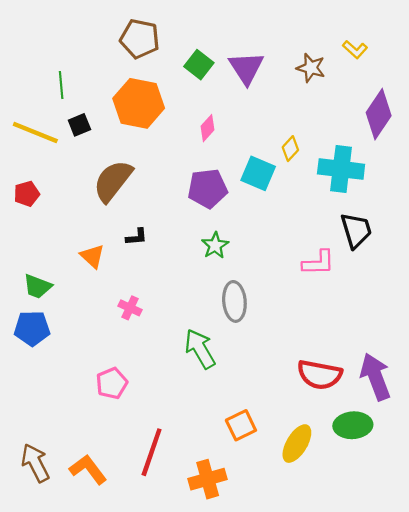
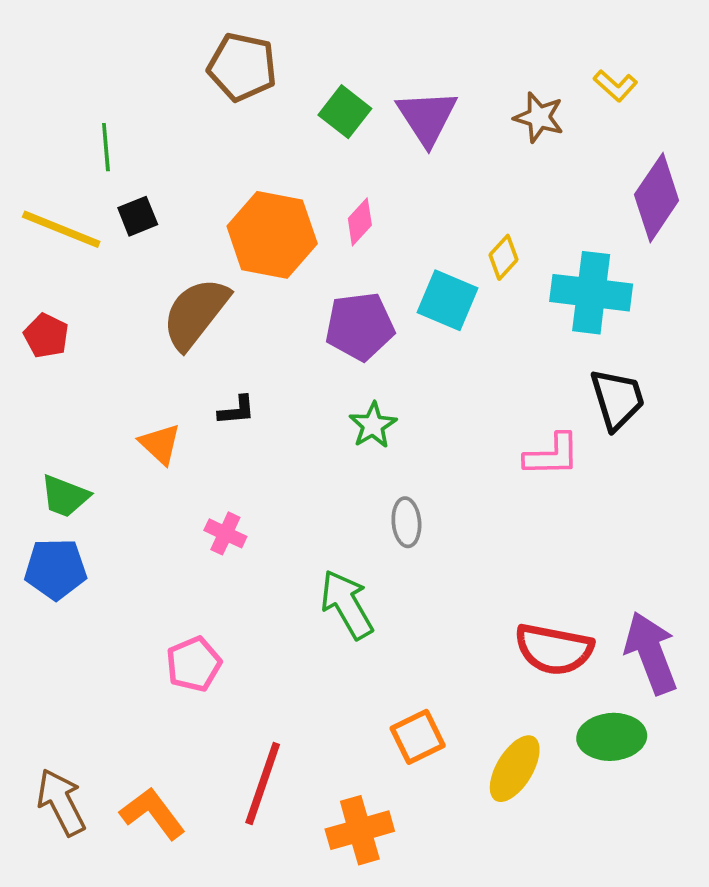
orange hexagon: (139, 103) -> (272, 235), moved
red pentagon: (27, 194) -> (46, 336), turned -30
gray ellipse: (234, 301) -> (406, 522), size x0.7

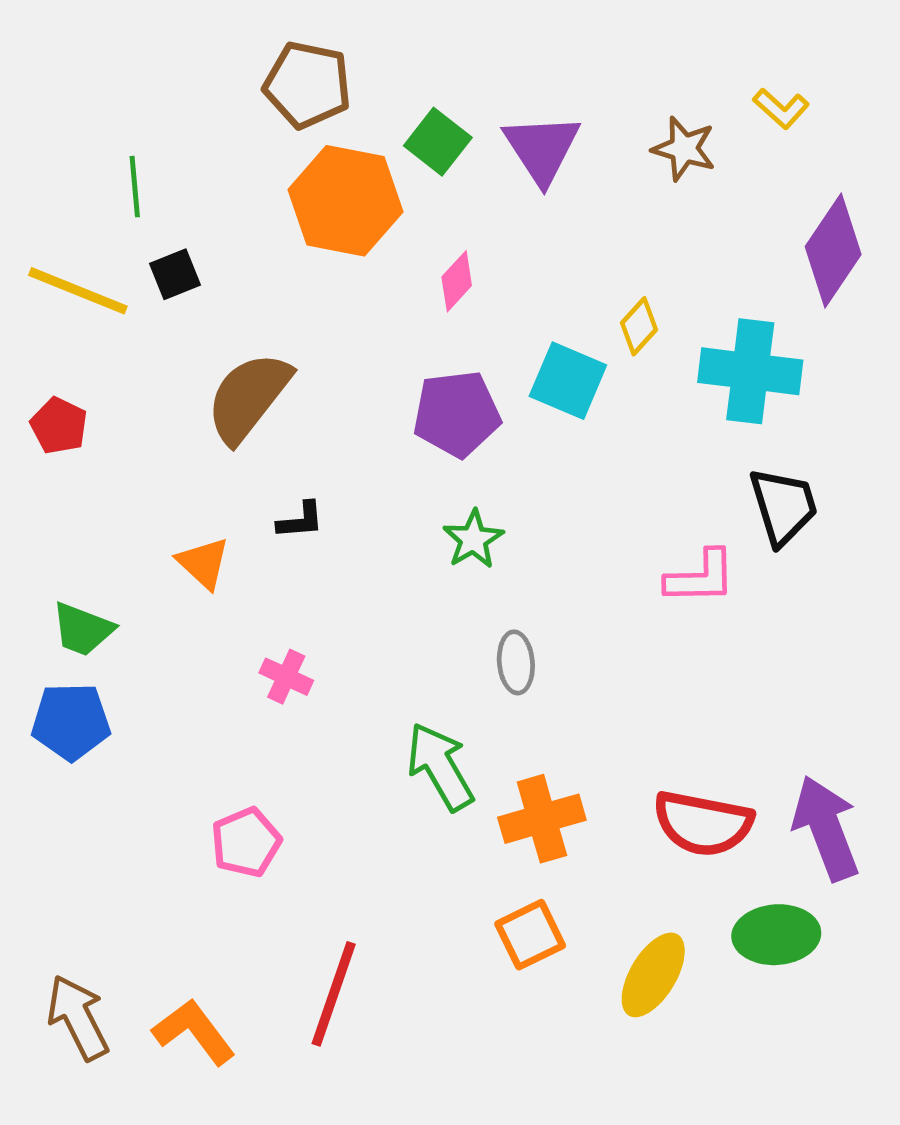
orange hexagon: (272, 235) -> (345, 201), moved
orange cross: (360, 830) -> (542, 819), moved

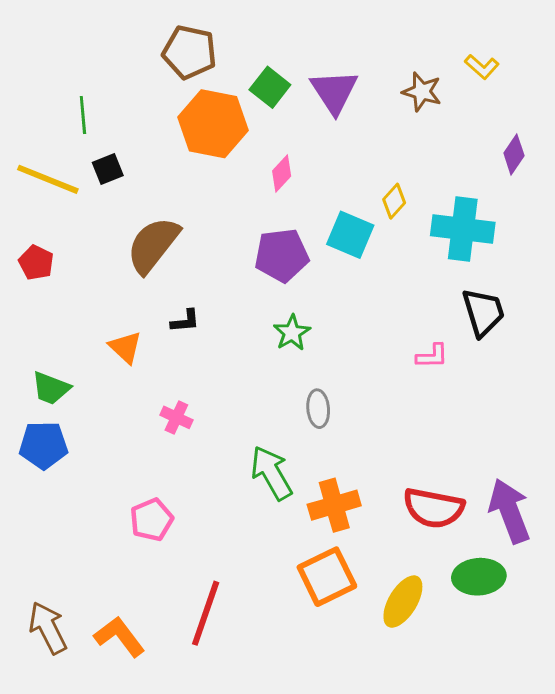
purple diamond: (833, 251) -> (514, 154), size x0.6
pink L-shape: (701, 577) -> (432, 356), size x0.7
orange square: (530, 935) -> (327, 577), size x1.4

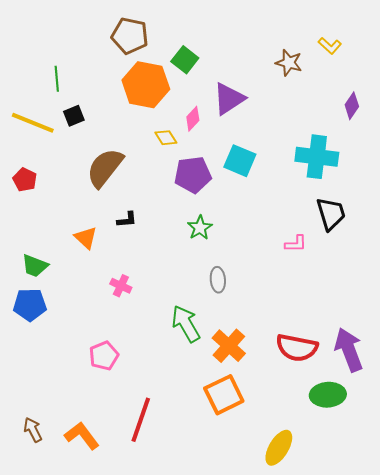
purple triangle: (334, 92) -> (229, 99), moved, turned 30
yellow diamond: (394, 201) -> (166, 138), moved, turned -75
orange cross: (334, 505) -> (229, 346), turned -32
yellow ellipse: (403, 602) -> (279, 448), moved
brown arrow: (48, 628) -> (33, 430), size x0.7

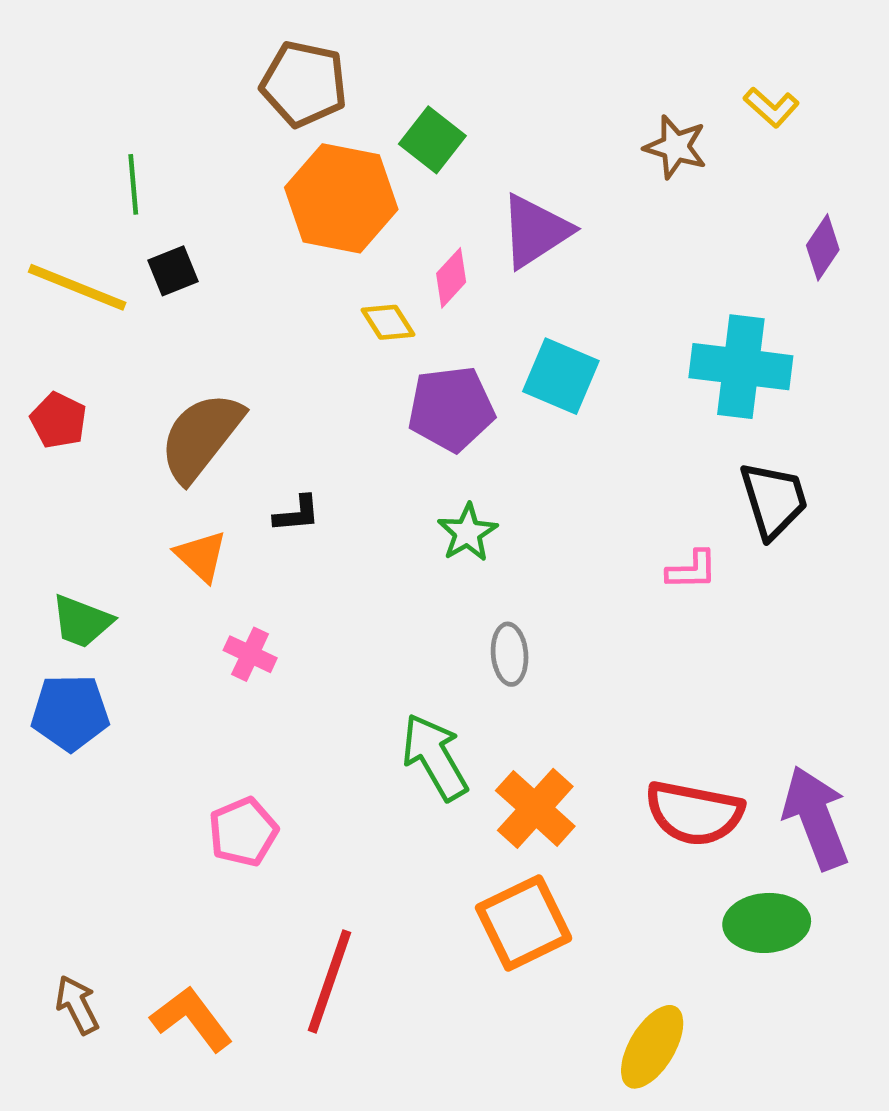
brown semicircle: (105, 168) -> (201, 437), moved
pink cross: (121, 286) -> (250, 654), moved

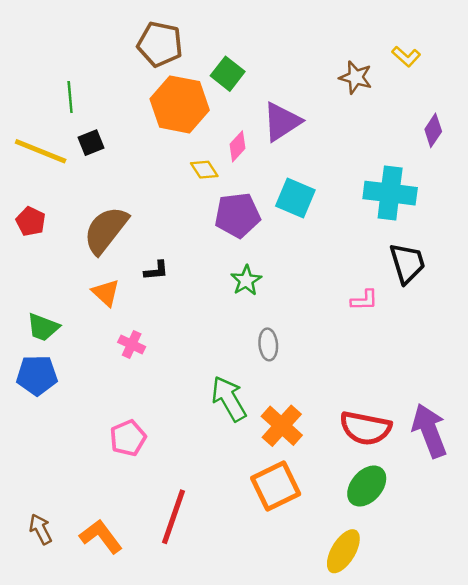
green ellipse: (767, 923) -> (367, 486), moved, turned -45

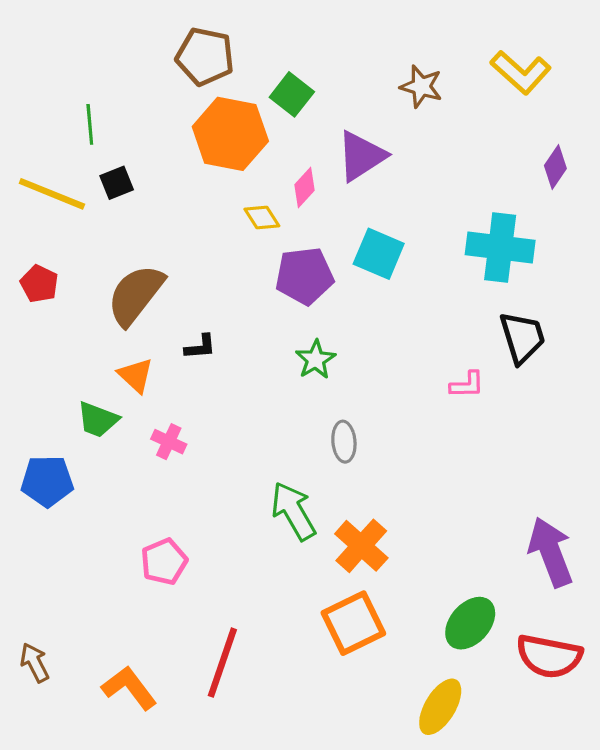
yellow L-shape: (406, 56) -> (521, 72), size x1.6
brown star: (356, 77) -> (421, 87), moved
green trapezoid: (43, 327) -> (98, 420), moved
red semicircle: (365, 428) -> (549, 656), moved
brown arrow: (41, 529) -> (35, 663), moved

